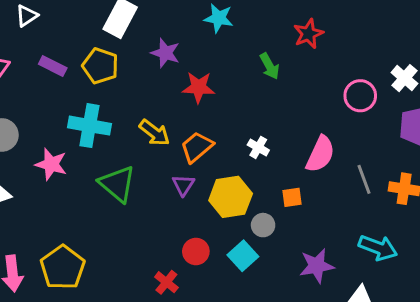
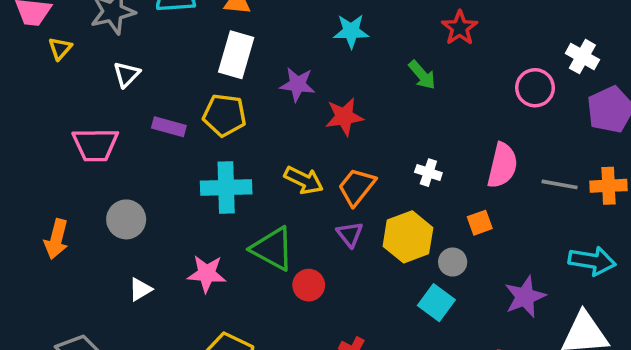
pink star: (51, 164) -> (207, 274), moved
gray line: (364, 179) -> (560, 184), turned -48
red circle: (196, 251) -> (309, 285), moved

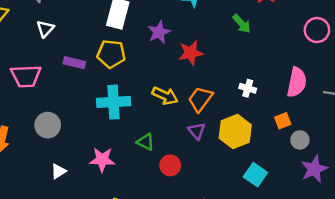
purple star: (297, 84) -> (159, 32), turned -30
green triangle: (273, 249) -> (146, 142), size x0.6
gray circle: (453, 262) -> (300, 140), moved

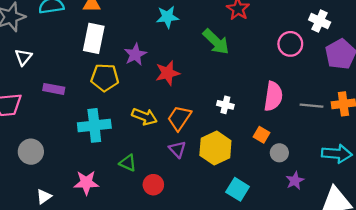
green arrow: (242, 24) -> (216, 42), size x1.4
yellow pentagon: (111, 54) -> (105, 78), moved
orange square: (283, 121) -> (262, 135), turned -35
purple star: (314, 169) -> (295, 181), size x0.7

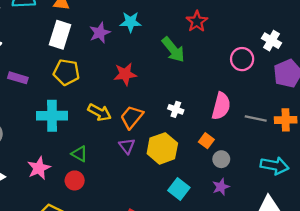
purple star: (135, 54) -> (100, 33), moved
purple star: (295, 181) -> (221, 187), moved
pink star: (86, 183) -> (39, 168), turned -30
red circle: (153, 185) -> (75, 180), moved

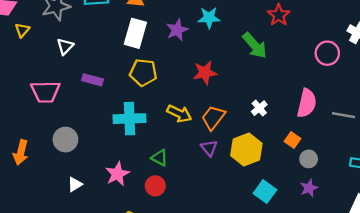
white cross: (176, 109) -> (259, 108), turned 32

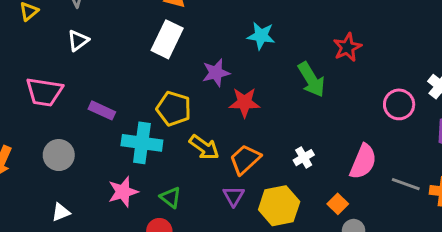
purple star: (177, 30) -> (216, 73), moved
yellow pentagon: (143, 72) -> (174, 109), moved
purple rectangle: (92, 80) -> (102, 110), moved
pink star: (117, 174) -> (123, 192), moved

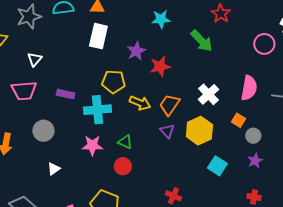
white triangle: (78, 40) -> (35, 59), moved
white cross: (304, 158) -> (209, 94), size x1.5
pink star: (123, 192) -> (92, 145), turned 30

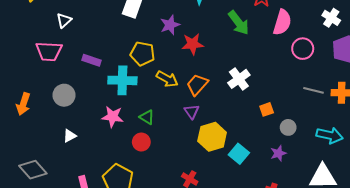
pink circle: (264, 44) -> (303, 49), moved
pink semicircle: (249, 88) -> (282, 22), moved
orange square: (239, 120) -> (267, 109), turned 32
yellow hexagon: (199, 131) -> (212, 137), moved
gray circle: (253, 136) -> (288, 127), moved

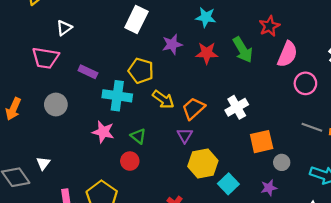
red star: (193, 44) -> (207, 53), moved
orange square: (267, 109) -> (262, 142), size x1.6
white triangle: (70, 136) -> (43, 163), moved, turned -32

